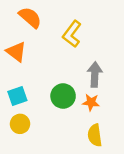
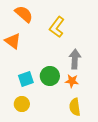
cyan square: (17, 96) -> (26, 79), moved
yellow circle: (20, 124) -> (22, 104), moved

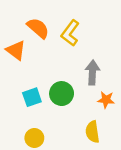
orange semicircle: (24, 14) -> (38, 28), moved
orange star: (72, 81) -> (106, 100), moved
yellow circle: (22, 104) -> (34, 138), moved

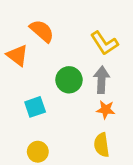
yellow L-shape: (70, 33) -> (104, 43), moved, turned -70
green circle: (62, 94) -> (69, 80), moved
orange star: (106, 100) -> (106, 110), moved

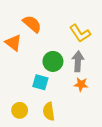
cyan square: (35, 107) -> (40, 82), moved, turned 35
yellow semicircle: (102, 145) -> (49, 111), moved
yellow circle: (38, 152) -> (20, 110), moved

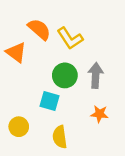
yellow L-shape: (80, 33) -> (70, 38), moved
orange star: (81, 84) -> (99, 114), moved
yellow circle: (20, 110) -> (19, 127), moved

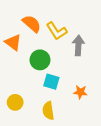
green circle: (65, 75) -> (40, 60), moved
gray arrow: (96, 75) -> (78, 45), moved
cyan square: (49, 101) -> (51, 82), moved

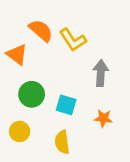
gray arrow: (78, 45) -> (101, 73), moved
green circle: (40, 60) -> (32, 94), moved

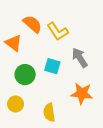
gray arrow: (101, 73) -> (80, 58), turned -36
cyan square: (66, 105) -> (52, 66), moved
orange star: (103, 118) -> (82, 93), size x1.5

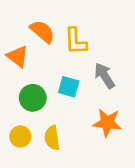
yellow L-shape: (58, 31) -> (76, 41), turned 30
yellow semicircle: (49, 112) -> (52, 138), moved

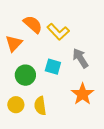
yellow L-shape: (76, 41) -> (58, 32), turned -40
orange triangle: (18, 56) -> (14, 43), turned 36
orange star: (107, 123) -> (83, 94), turned 30

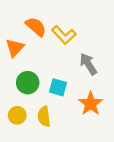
cyan square: (53, 67) -> (58, 87), moved

